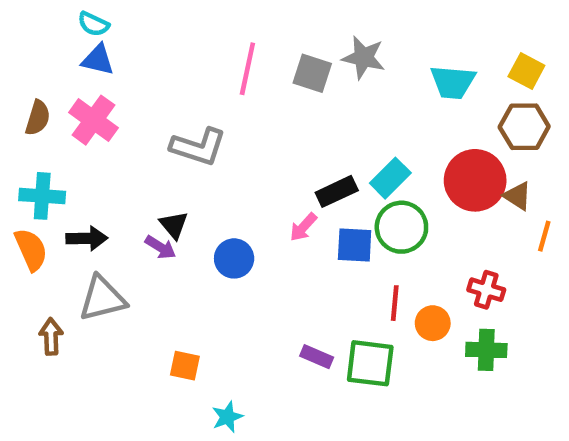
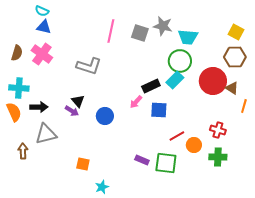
cyan trapezoid: (453, 82) -> (188, 37), moved
green circle: (401, 227) -> (180, 61), moved
red line: (395, 303) -> (177, 136), turned 56

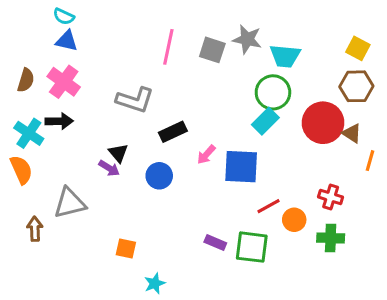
black rectangle: (151, 86) -> (173, 132), moved
cyan cross: (19, 88) -> (29, 133), turned 30
black arrow: (39, 107) -> (59, 121), moved
blue square: (159, 110) -> (241, 167), size x1.4

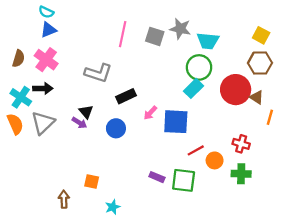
blue triangle: (67, 41) -> (48, 30), turned -35
gray triangle: (70, 203) -> (43, 123), moved, turned -30
brown arrow: (35, 229) -> (64, 199), moved

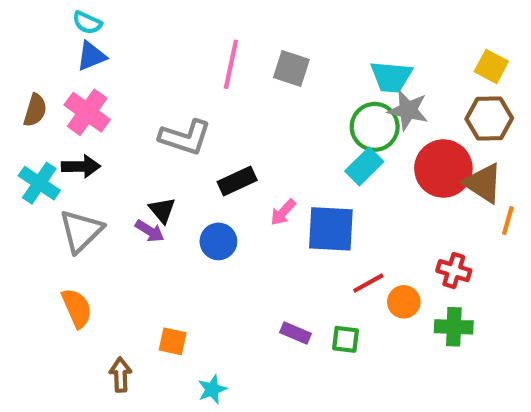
gray star: (180, 29) -> (408, 110), moved
brown triangle: (257, 97) -> (483, 183), size x1.5
orange semicircle: (15, 124) -> (77, 308), moved
green square: (184, 180) -> (345, 339), size x0.6

